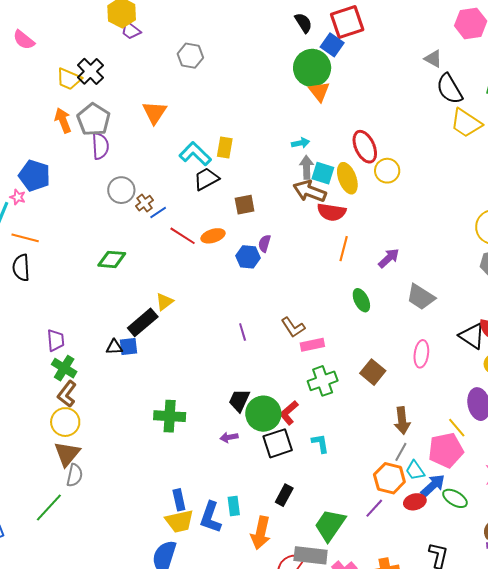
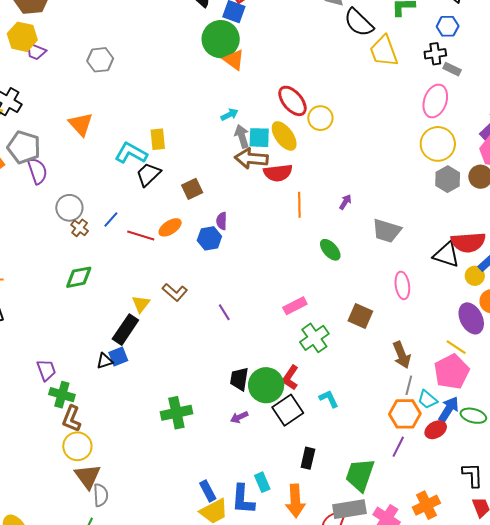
yellow trapezoid: (466, 123) -> (384, 51), turned 52
brown cross: (144, 203) -> (80, 228), moved
purple arrow: (389, 258) -> (345, 202), size x0.7
brown L-shape: (293, 327) -> (175, 292), moved

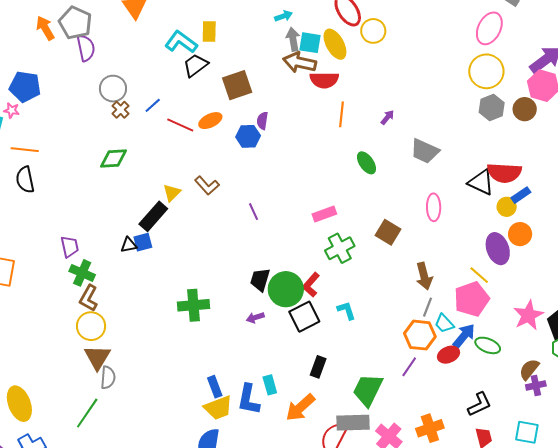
brown square: (192, 189) -> (237, 85), size x1.4
black L-shape: (473, 475) -> (479, 404), turned 60
orange arrow: (295, 501) -> (300, 408), turned 44

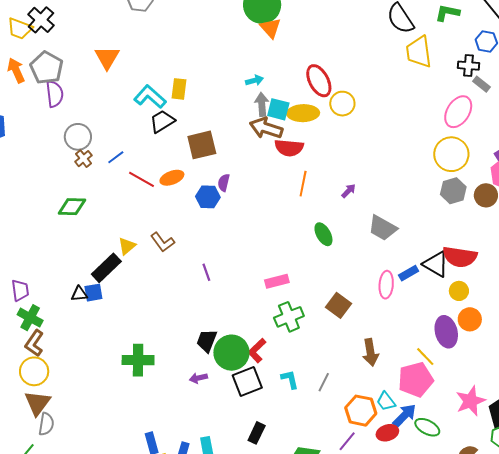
yellow ellipse: (335, 44) -> (303, 113), turned -68
blue rectangle: (521, 195) -> (409, 273), moved
gray line: (427, 307) -> (324, 382), moved

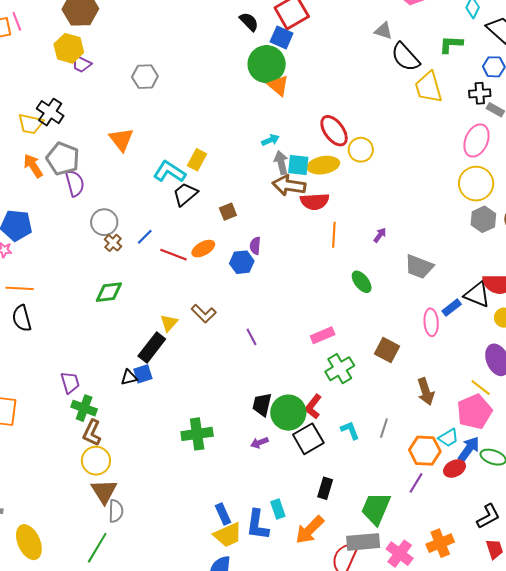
yellow rectangle: (179, 89) -> (197, 160), turned 30
brown square: (202, 145) -> (228, 212), size x0.6
cyan trapezoid: (386, 401) -> (448, 438), turned -75

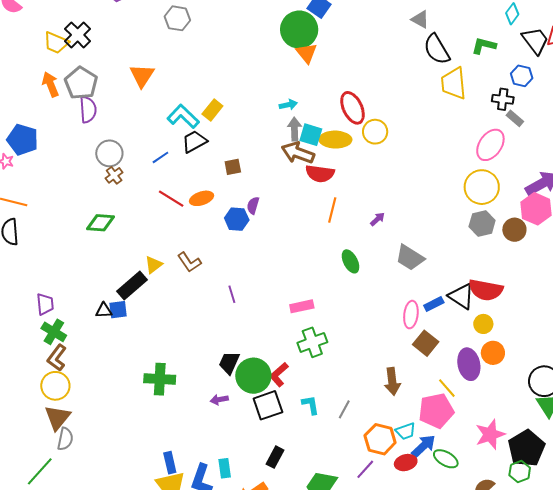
blue line: (145, 237) -> (160, 157), moved
brown square: (387, 350) -> (426, 343), moved

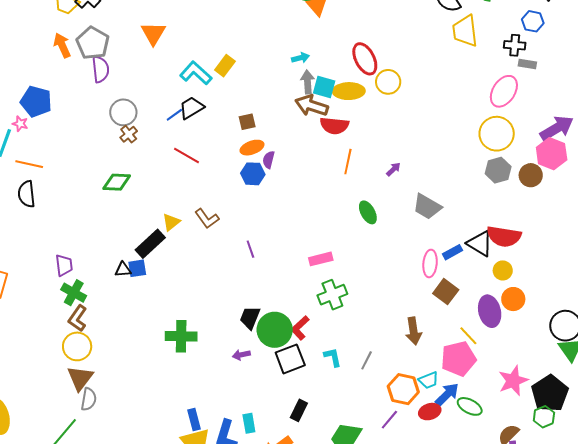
gray rectangle: (515, 118) -> (527, 64), turned -30
black trapezoid: (194, 142) -> (191, 108), moved
orange ellipse: (202, 198) -> (252, 148), moved

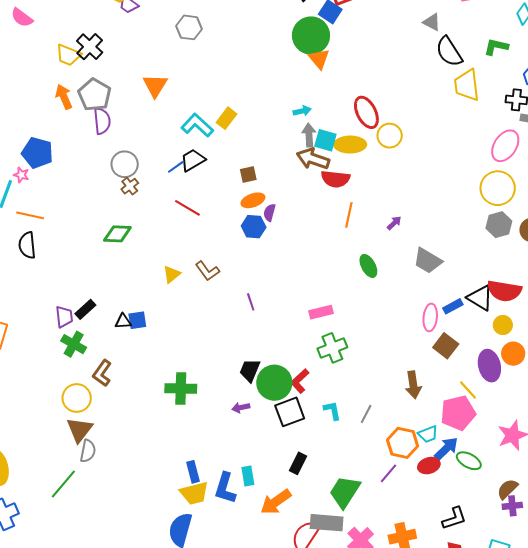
black rectangle: (150, 244) -> (85, 309), moved, size x0.7
brown L-shape: (78, 318) -> (102, 373), moved

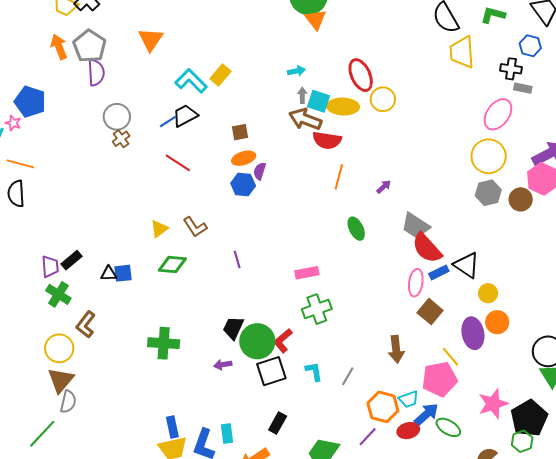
gray arrow: (309, 135) -> (302, 95), size x0.7
green diamond: (117, 234) -> (172, 265), moved
red semicircle: (504, 291) -> (427, 248), moved, turned 36

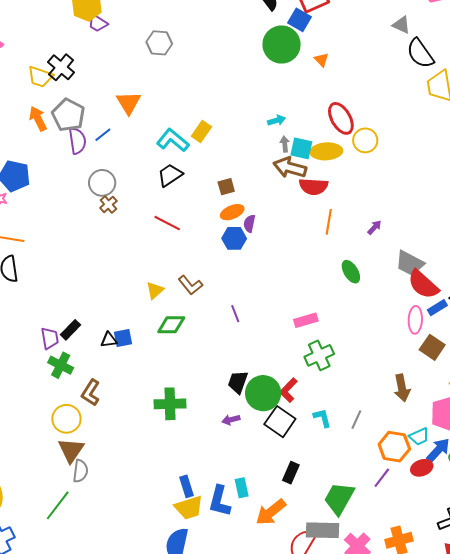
orange triangle: (316, 19) -> (321, 60), moved, size x0.7
blue line: (168, 122) -> (103, 135), moved
black square: (271, 371) -> (280, 422), turned -32

